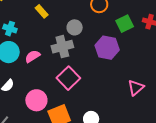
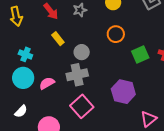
gray circle: (75, 27) -> (82, 52), moved
purple hexagon: (107, 48) -> (123, 92), moved

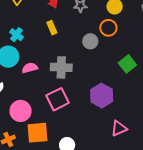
orange circle: (116, 34) -> (108, 28), moved
gray circle: (82, 52) -> (90, 41), moved
green square: (140, 54) -> (127, 64), turned -30

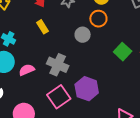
gray cross: (61, 67) -> (58, 65), turned 30
purple hexagon: (102, 96) -> (87, 89), moved

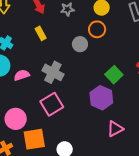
green square: (123, 52) -> (114, 75), moved
purple hexagon: (87, 89) -> (101, 98), moved

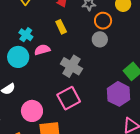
orange circle: (97, 29) -> (103, 21), moved
pink semicircle: (22, 75) -> (42, 50), moved

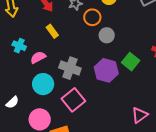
gray circle: (100, 39) -> (107, 35), moved
cyan circle: (18, 57) -> (43, 84), moved
purple hexagon: (119, 94) -> (106, 70), moved

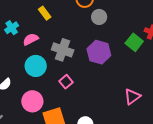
cyan cross: (19, 46) -> (12, 28), turned 32
green square: (131, 62) -> (134, 42), moved
pink square: (73, 100) -> (66, 82), size x0.6

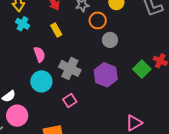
cyan cross: (12, 28) -> (23, 24), moved, turned -32
pink semicircle: (31, 39) -> (39, 54), turned 91
pink circle: (32, 101) -> (17, 116), moved

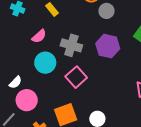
pink semicircle: (39, 54) -> (39, 36), turned 77
pink square: (70, 101) -> (76, 77), size x1.5

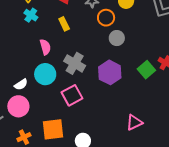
pink semicircle: (39, 36) -> (45, 47), turned -77
white semicircle: (15, 82) -> (21, 84), moved

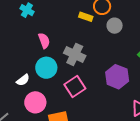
yellow rectangle: (64, 24) -> (86, 17), moved, turned -40
purple hexagon: (110, 72) -> (117, 77), moved
pink circle: (18, 106) -> (35, 102), moved

